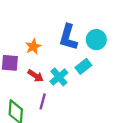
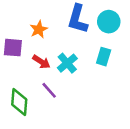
cyan rectangle: (83, 66) -> (104, 57), moved, turned -35
purple line: (43, 101) -> (49, 90), turned -56

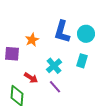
red arrow: (41, 62) -> (31, 78), moved
purple line: (49, 90) -> (55, 87), moved

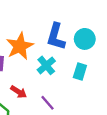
orange star: (32, 40) -> (20, 46), size x1.6
cyan cross: (54, 66) -> (46, 65), moved

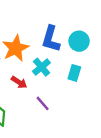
red arrow: (19, 92) -> (19, 82), moved

